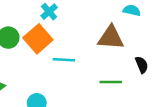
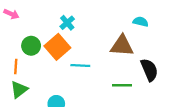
black semicircle: (142, 65) -> (149, 70), size x1.5

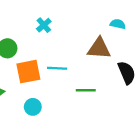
orange square: (57, 47) -> (28, 72), moved, turned 30
green line: (122, 85) -> (86, 90), moved

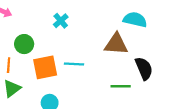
cyan semicircle: (118, 24) -> (135, 20), size x1.5
green line: (86, 90) -> (121, 86), moved

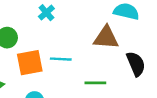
green line: (121, 86) -> (95, 83), moved

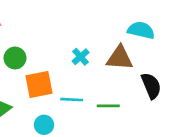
cyan cross: (46, 13) -> (81, 57), moved
cyan line: (61, 59) -> (72, 100), moved

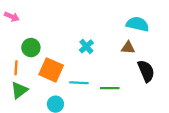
brown triangle: (120, 58) -> (128, 48), moved, size x0.6
orange square: (39, 84) -> (51, 70), turned 35

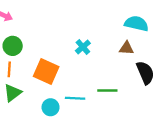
green circle: (31, 48) -> (13, 46), moved
cyan line: (79, 83) -> (75, 98), moved

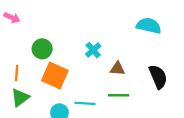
green circle: (13, 46) -> (42, 49), moved
brown triangle: (126, 48) -> (117, 69), moved

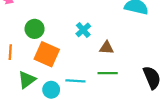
black semicircle: (158, 77) -> (152, 78), moved
green triangle: (20, 98) -> (27, 80), moved

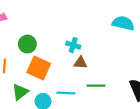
cyan cross: (83, 30) -> (73, 45), turned -32
brown triangle: (106, 48) -> (80, 63), moved

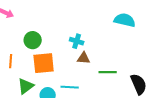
orange square: (39, 68) -> (44, 63), turned -30
green line: (96, 86) -> (108, 72), moved

